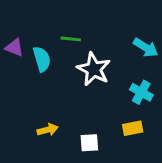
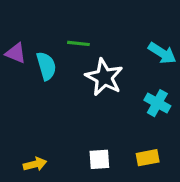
yellow rectangle: (133, 128) -> (148, 158), moved
yellow arrow: (48, 130) -> (35, 164), moved

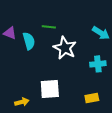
cyan cross: (157, 103) -> (98, 64), turned -35
white square: (99, 159) -> (50, 89), moved, size x1.5

